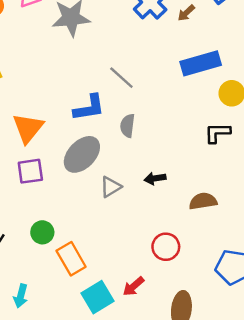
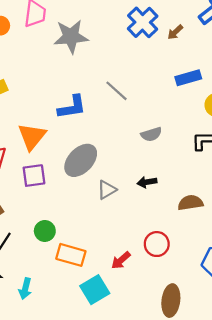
blue rectangle: (201, 63) -> (188, 78), size x0.7
blue L-shape: (89, 108) -> (72, 107), moved
gray semicircle: (127, 126) -> (151, 134), moved, turned -114
orange rectangle: (71, 259) -> (71, 255), turned -44
red arrow: (133, 286) -> (121, 260), moved

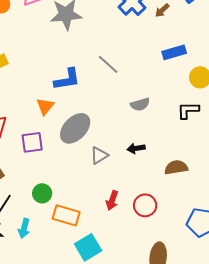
orange triangle: (32, 136) -> (45, 106), moved, size x0.7
red arrow: (121, 260) -> (112, 200), moved, turned -30
cyan arrow: (25, 289) -> (24, 228), moved

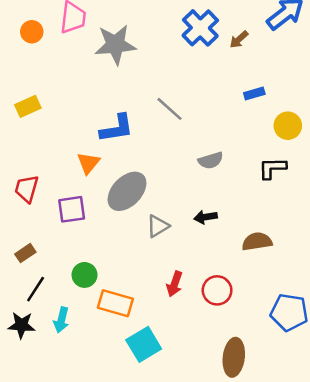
blue rectangle: (174, 52) -> (254, 94), size x0.7

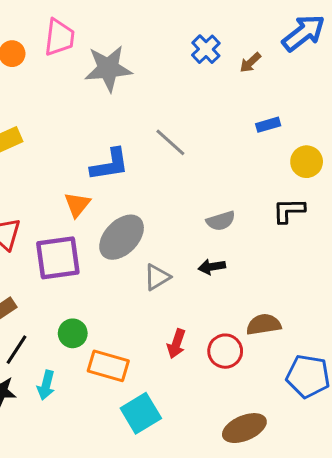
blue cross: (200, 28) -> (206, 49), size x0.7
gray semicircle: (211, 160) -> (221, 221), moved
purple square: (72, 209) -> (58, 258), size x1.4
brown semicircle: (257, 241) -> (264, 324), moved
brown ellipse: (234, 357) -> (244, 428), turned 60

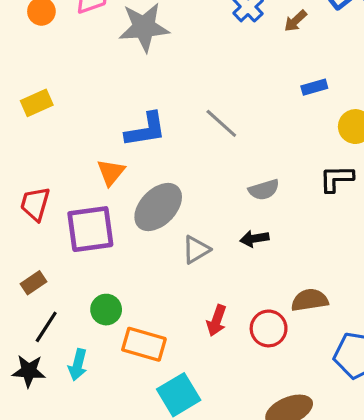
gray line: (170, 142) -> (221, 123), moved

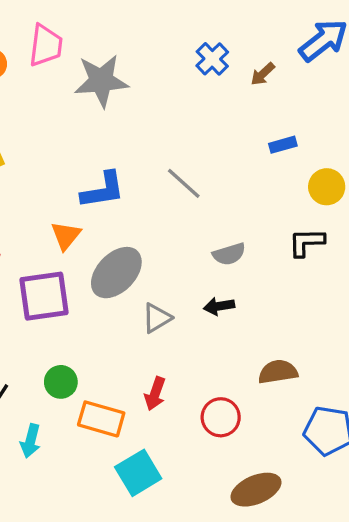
red arrow: (217, 321) -> (155, 394), moved
red circle: (269, 328) -> (221, 417), moved

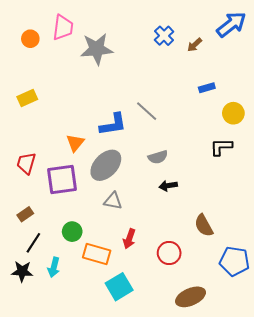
blue L-shape: (103, 190) -> (113, 124), moved
gray semicircle: (229, 254) -> (158, 157), moved
gray triangle: (157, 318) -> (113, 201), moved, turned 42
brown semicircle: (278, 372) -> (204, 225), turned -110

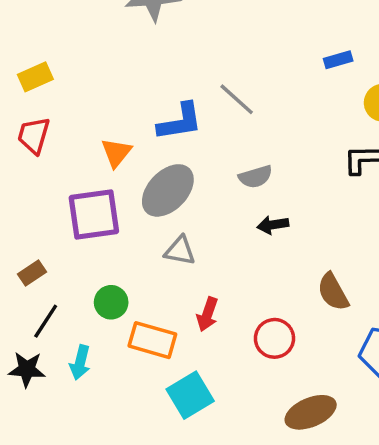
red trapezoid: (26, 163) -> (34, 135), moved

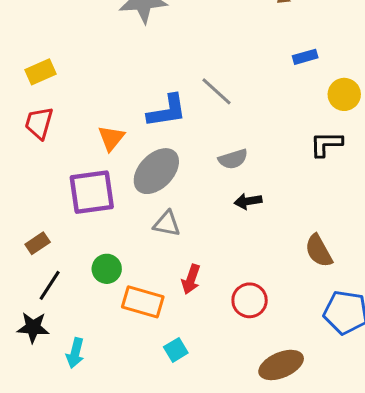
brown semicircle: (333, 292) -> (319, 251), moved
cyan arrow: (80, 362) -> (75, 353), moved
cyan square: (190, 395) -> (176, 350), size x0.6

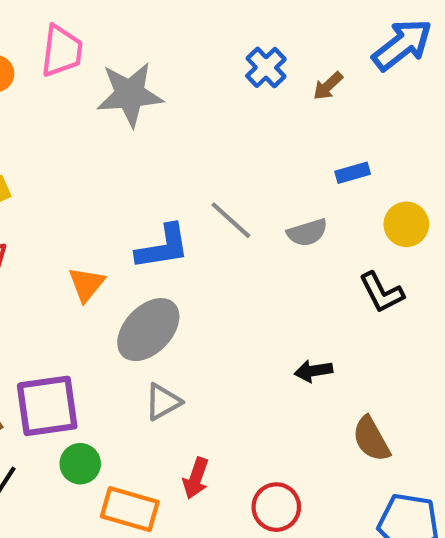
black L-shape: (326, 144) -> (382, 292), turned -116
gray semicircle: (233, 159) -> (307, 233), moved
purple square: (92, 192) -> (47, 406), moved
black arrow: (248, 201) -> (313, 371), moved
gray triangle: (167, 224) -> (163, 402), turned -40

